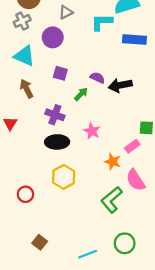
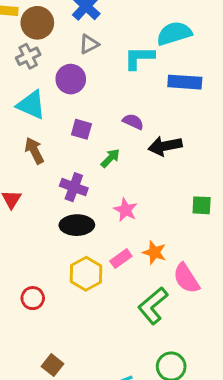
purple semicircle: (97, 78) -> (133, 122), moved
pink rectangle: (132, 146) -> (121, 259), moved

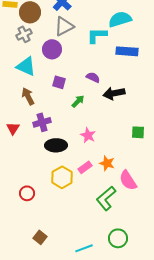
gray triangle: (89, 44) -> (64, 26), size x1.5
purple cross: (74, 187) -> (42, 122), moved, turned -36

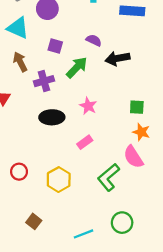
green arrow: (78, 101) -> (77, 67), size x1.5
purple cross: (42, 122) -> (44, 81), moved
green square: (138, 132) -> (137, 107), moved
orange star: (107, 163) -> (141, 132), moved
yellow hexagon: (62, 177) -> (59, 180), moved

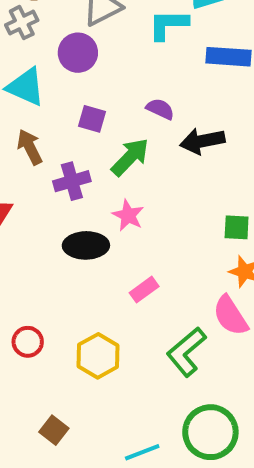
pink star: (88, 106) -> (128, 215), moved
green circle: (122, 223) -> (210, 432), size x1.4

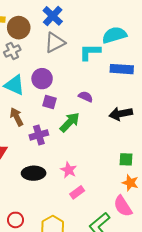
purple circle: (78, 53) -> (42, 79), moved
black arrow: (202, 141) -> (121, 114), moved
pink star: (128, 215) -> (69, 170), moved
black ellipse: (86, 245) -> (34, 173), moved

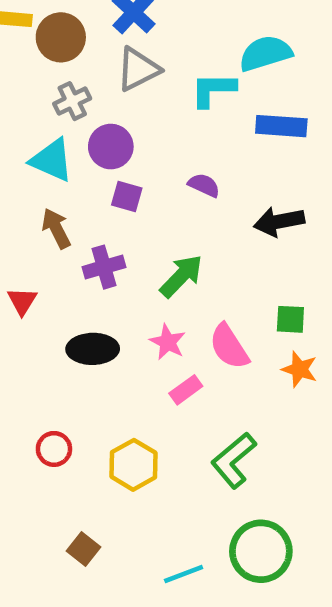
gray cross: (12, 51) -> (72, 101), moved
green arrow: (70, 122) -> (181, 276), moved
pink semicircle: (123, 206) -> (229, 347), moved

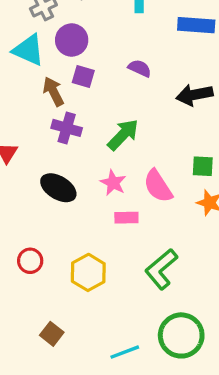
brown arrow: (56, 228) -> (53, 91), moved
purple cross: (104, 267) -> (67, 128), turned 32
black ellipse: (93, 349) -> (58, 188), turned 32
pink rectangle: (186, 390) -> (126, 218), turned 35

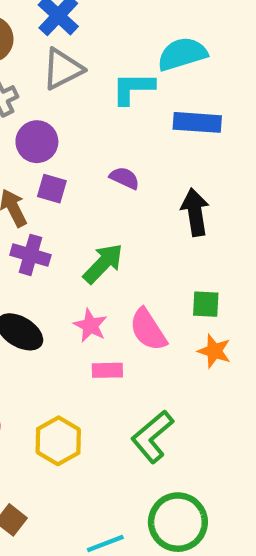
black arrow: (194, 95) -> (195, 212), turned 92

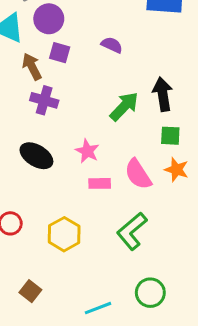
black arrow: (195, 212) -> (163, 94), moved
green arrow: (103, 263) -> (124, 106), moved
pink semicircle: (148, 330) -> (138, 174), moved
green circle: (178, 522) -> (150, 293), size x0.7

